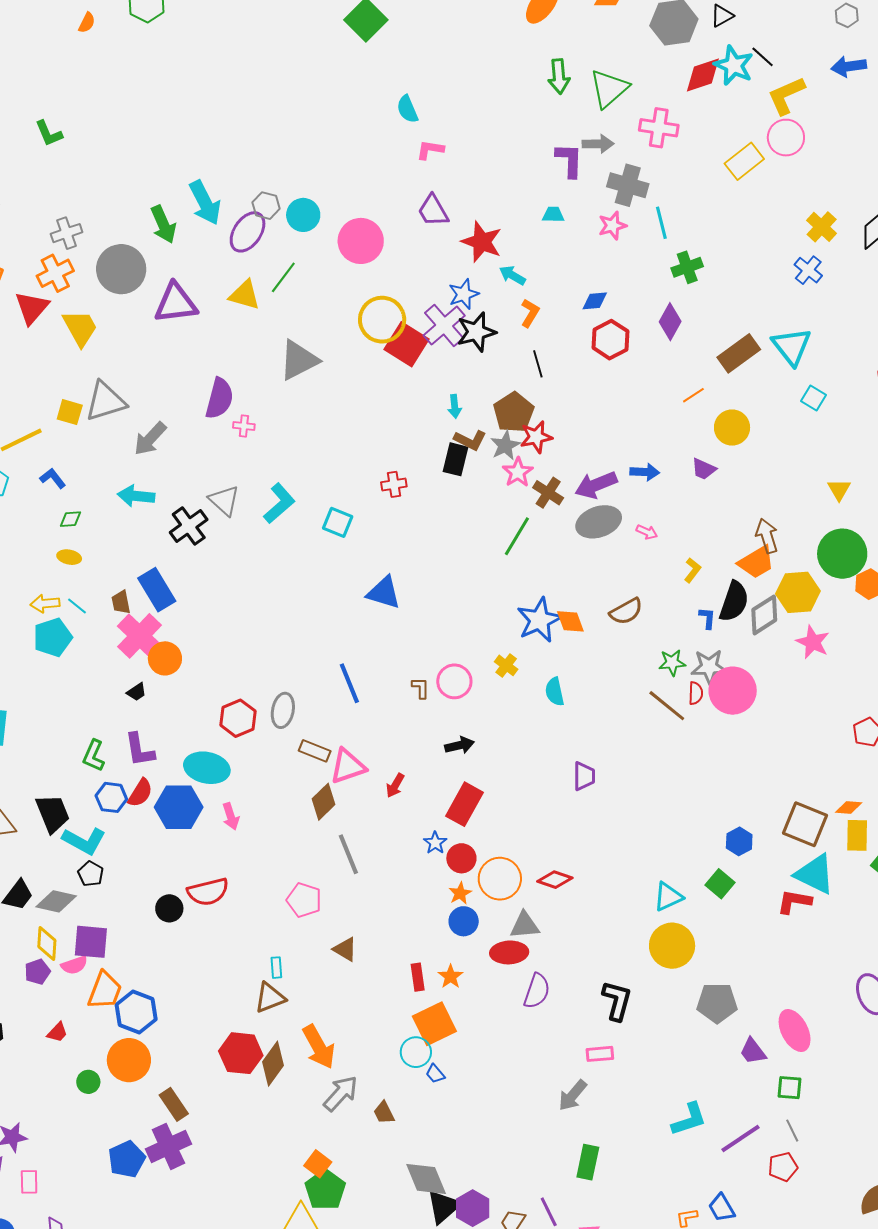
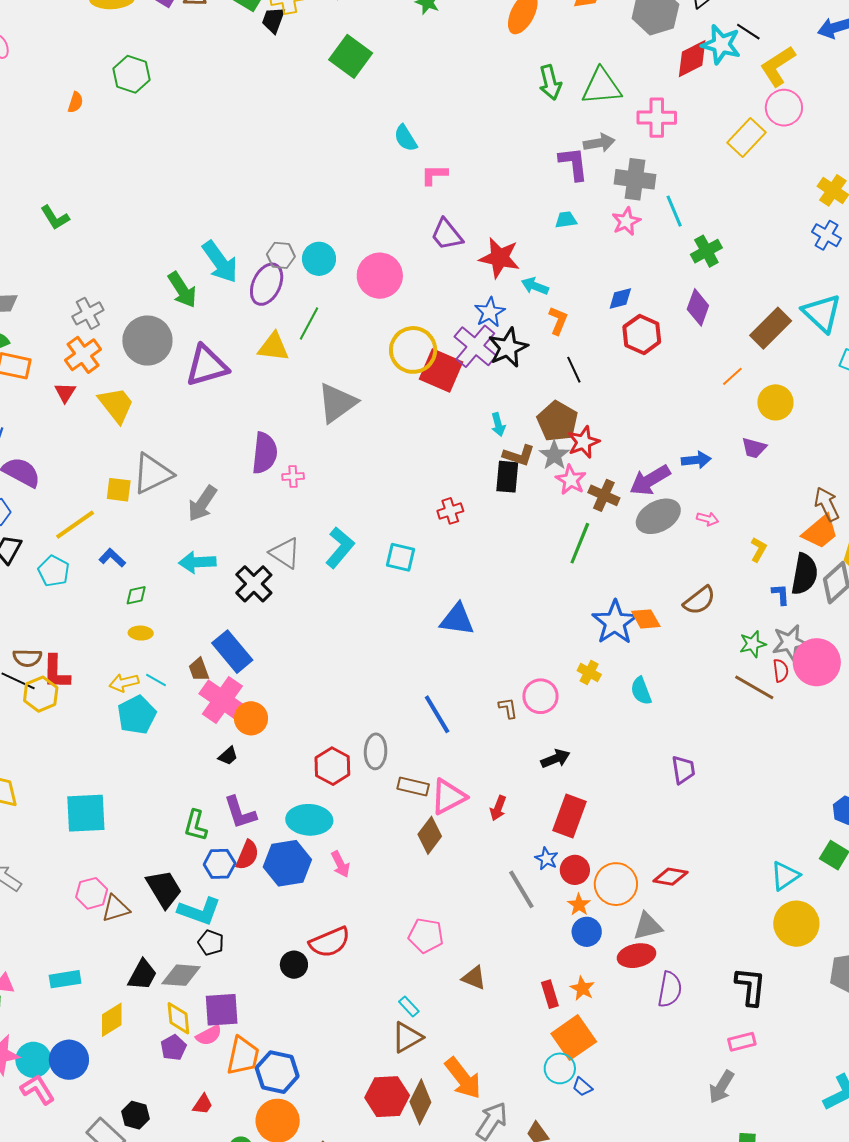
green triangle: (609, 89) -> (602, 87), turned 45
red triangle: (32, 308) -> (65, 392), size x0.6
gray line: (348, 854) -> (521, 889), moved
cyan rectangle: (276, 968) -> (409, 1006), turned -30

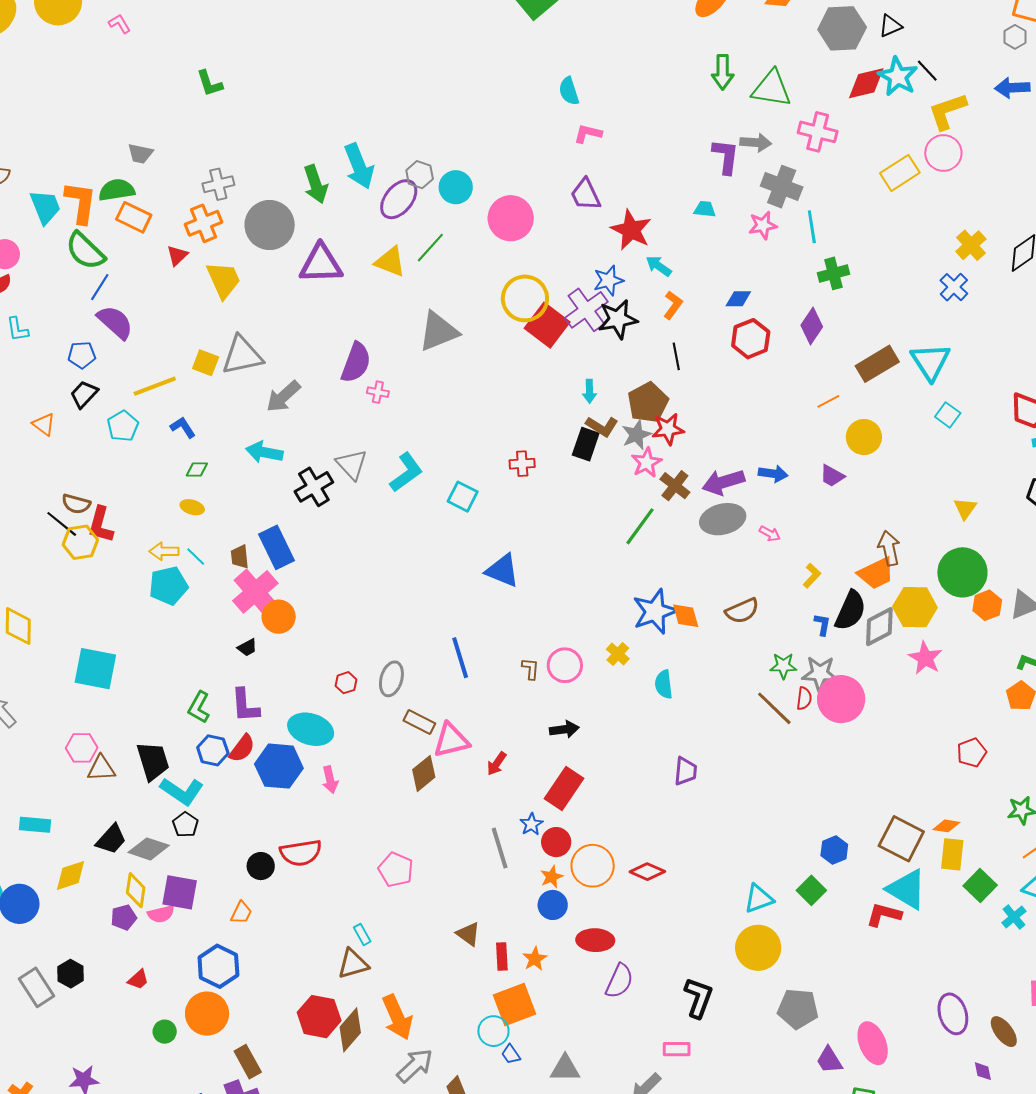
red hexagon: (332, 766) -> (346, 683), size x0.6
gray triangle: (648, 926) -> (565, 1068), moved
brown triangle: (474, 978) -> (468, 934), moved
orange trapezoid: (243, 1056) -> (241, 913), moved, size x0.6

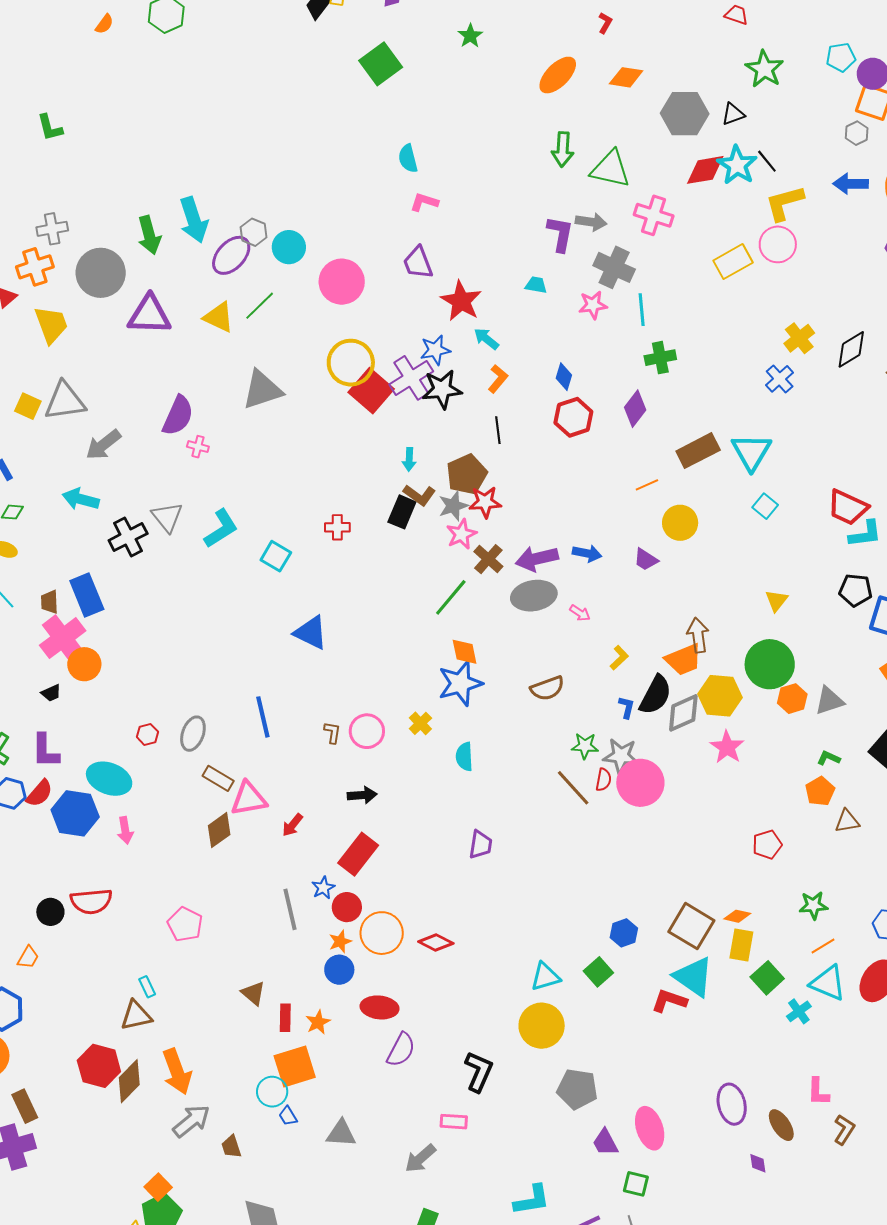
blue diamond: (738, 299) -> (564, 377), turned -76
orange diamond: (686, 616) -> (465, 652), moved

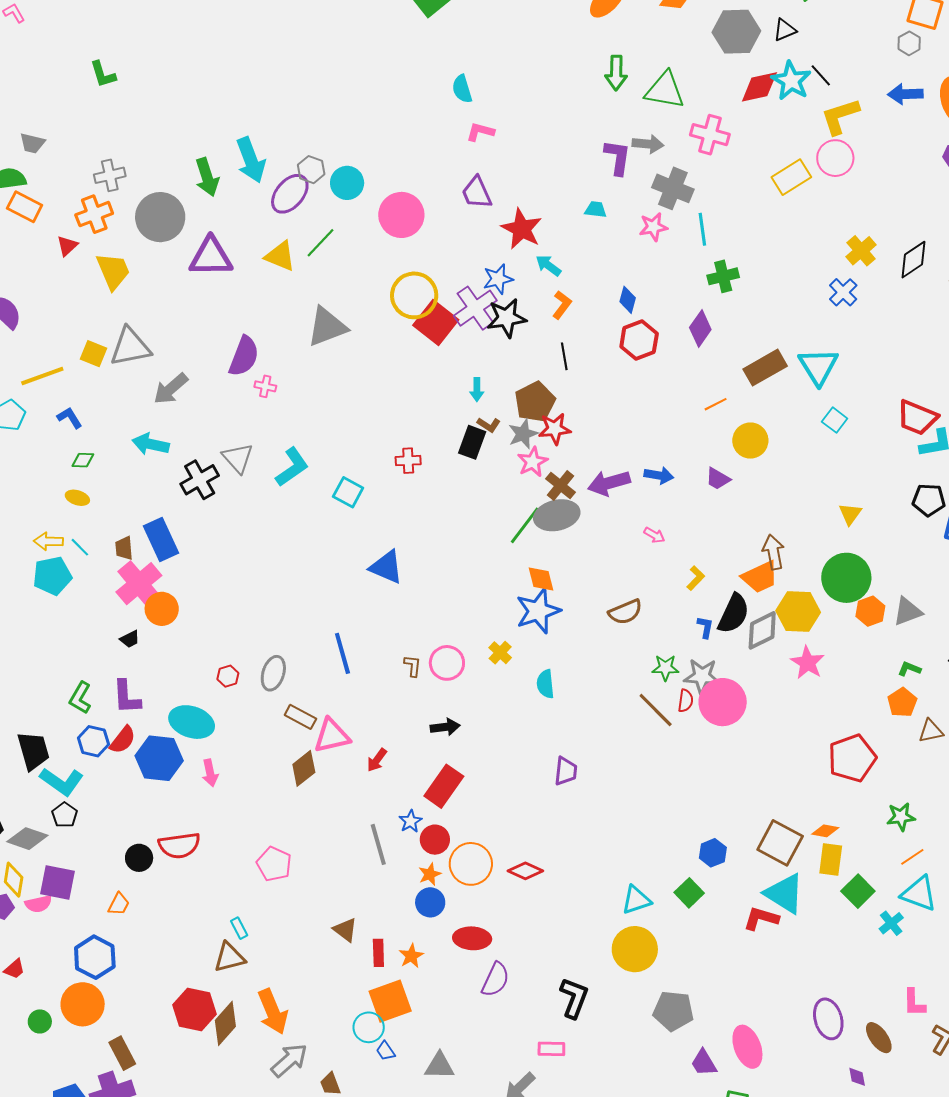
brown L-shape: (419, 495) -> (489, 425), size x0.7
gray ellipse: (534, 596) -> (557, 515), moved
red pentagon: (767, 845) -> (852, 758), size x1.6

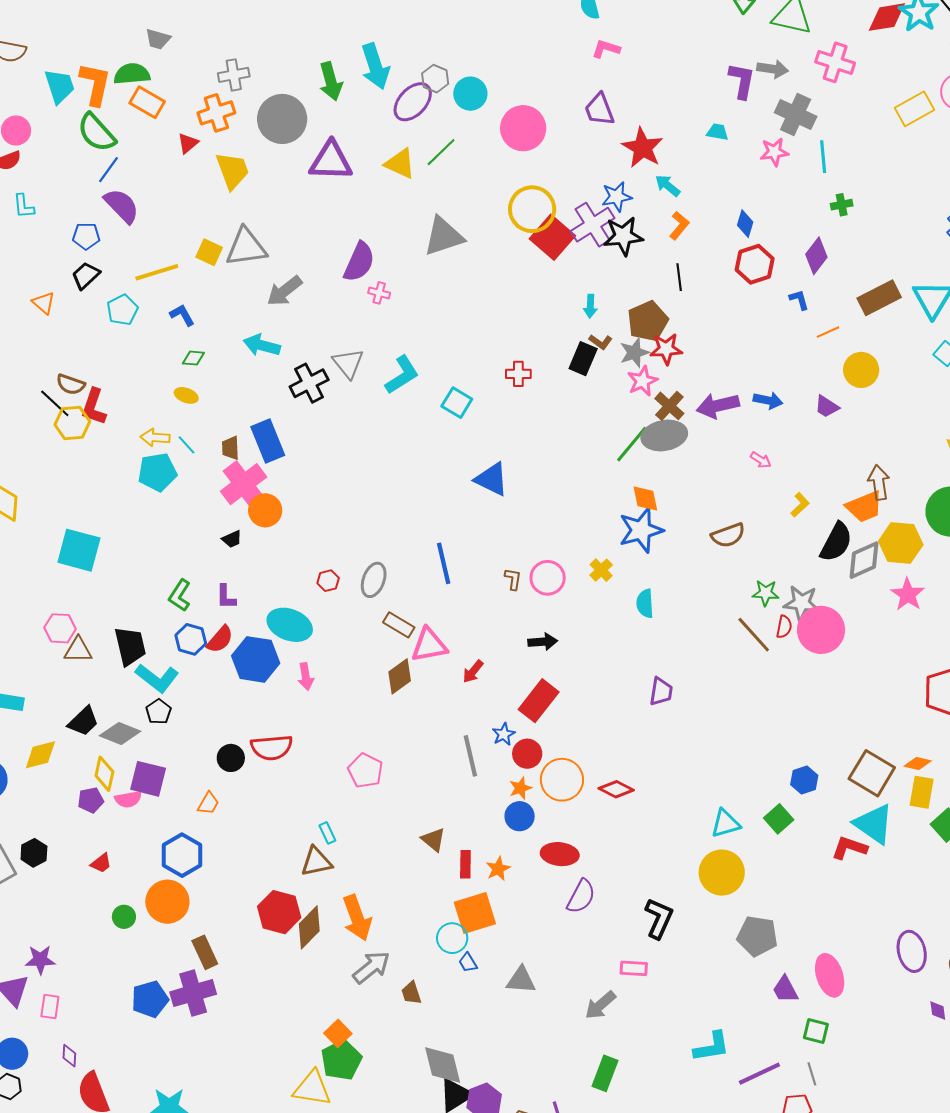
green cross: (723, 276) -> (842, 205), size x0.7
blue L-shape: (705, 627) -> (799, 300), moved, turned -30
purple L-shape: (127, 697) -> (226, 597), size x0.7

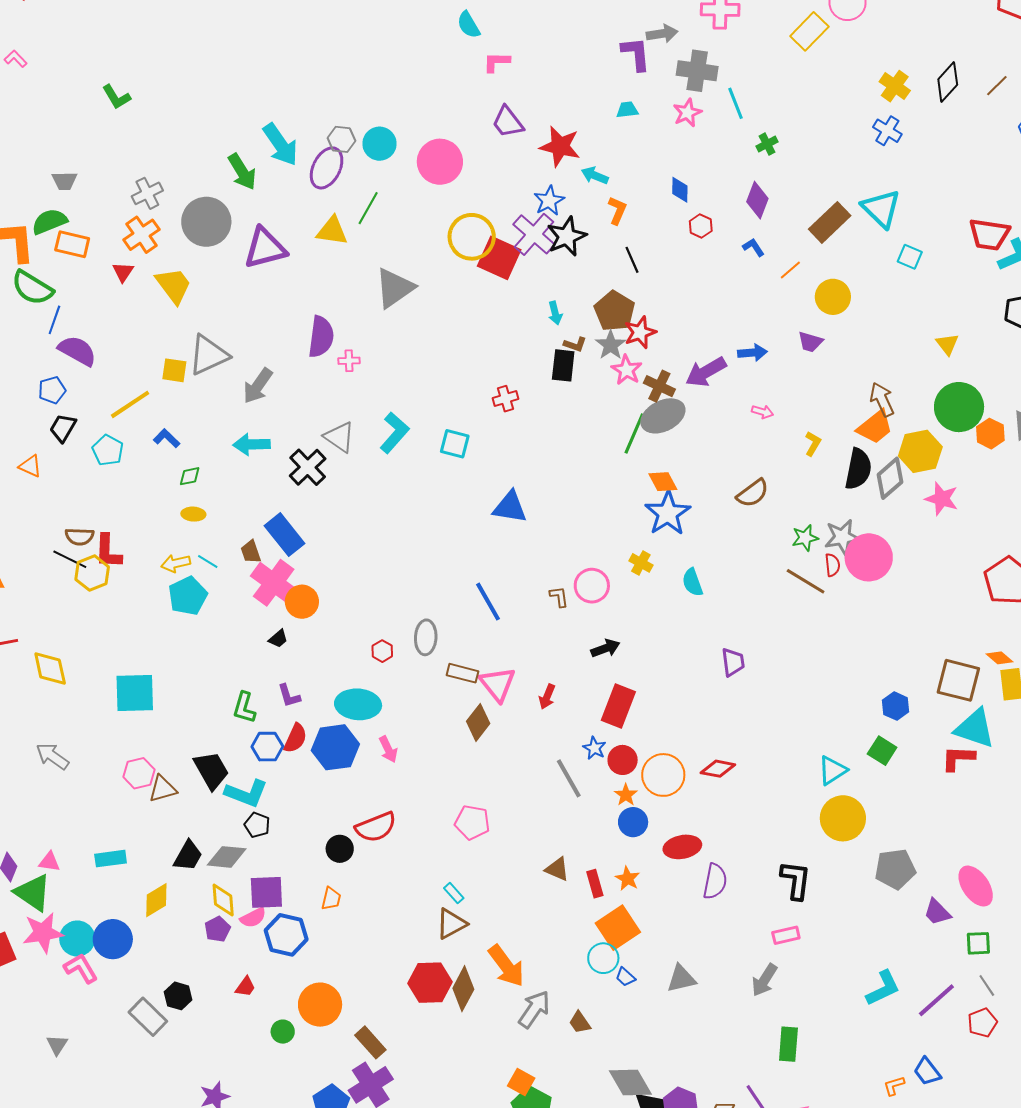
red hexagon: (755, 264) -> (701, 226), size x0.6
pink triangle: (429, 645) -> (498, 684), turned -42
orange diamond: (918, 763) -> (999, 658), turned 44
blue hexagon: (182, 855) -> (286, 935), moved

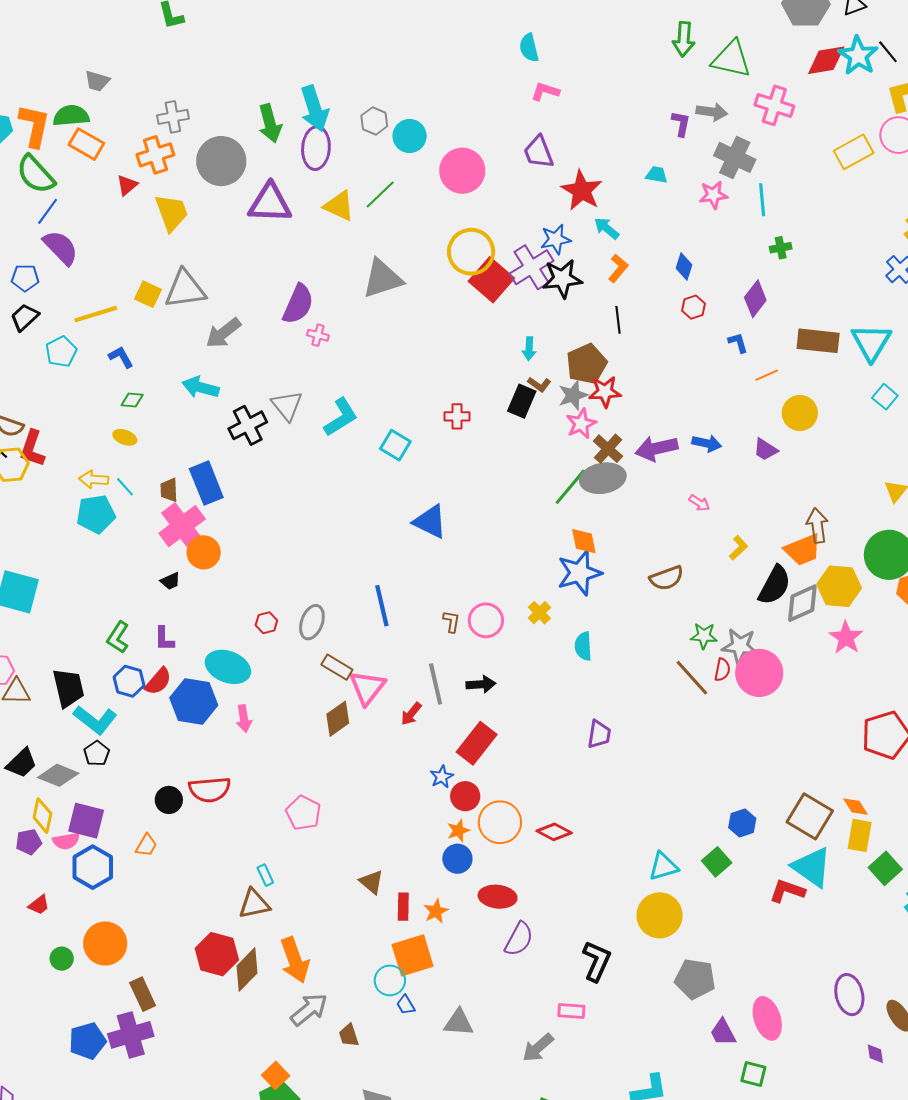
purple L-shape: (636, 54) -> (681, 124), size x0.7
purple ellipse: (327, 168) -> (316, 148), moved, turned -39
brown rectangle: (830, 222) -> (818, 341), turned 33
gray line: (569, 778) -> (436, 684), moved

